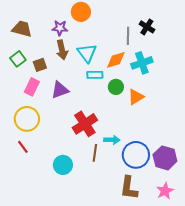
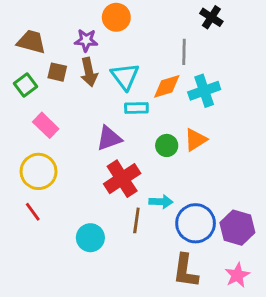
black cross: (147, 27) -> (211, 17), moved
brown square: (40, 65) -> (57, 72), moved, turned 32
pink rectangle: (32, 87) -> (46, 125), turned -72
green circle: (116, 87) -> (167, 145), moved
purple triangle: (60, 90) -> (109, 138), moved

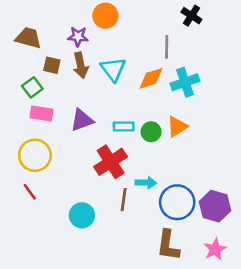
green square: (26, 85) -> (32, 87), moved
cyan rectangle: (136, 108) -> (124, 127), moved
pink rectangle: (46, 125) -> (41, 114), turned -35
purple triangle: (109, 138) -> (82, 120), moved

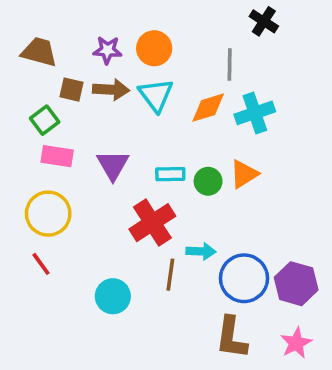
orange circle: (105, 16) -> (154, 48), moved
brown arrow: (81, 65) -> (111, 90), turned -75
purple triangle: (82, 120) -> (113, 165), turned -40

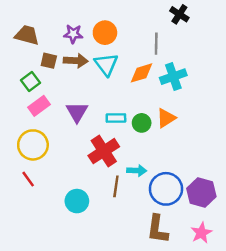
pink rectangle: (57, 156) -> (39, 106), turned -45

